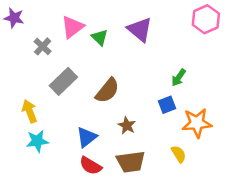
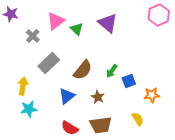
green arrow: (179, 78) -> (112, 71), moved
yellow arrow: (30, 111) -> (23, 86), turned 30
orange star: (197, 123) -> (152, 95), size x0.7
blue triangle: (87, 137) -> (67, 96), moved

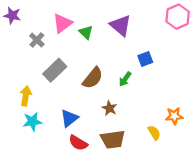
blue square: (129, 81) -> (145, 59), moved
orange star: (152, 95) -> (174, 116), moved
blue triangle: (67, 96) -> (69, 118), moved

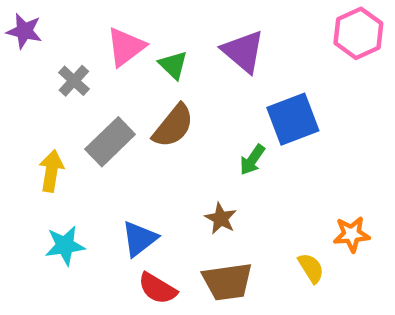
blue square: (145, 59) -> (293, 119), size x1.6
brown semicircle: (93, 78) -> (173, 126), moved
yellow arrow: (26, 96) -> (51, 171), moved

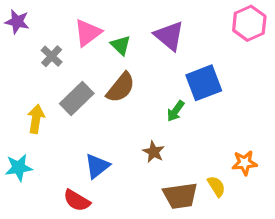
cyan star: (65, 246) -> (19, 168), moved
brown trapezoid: (227, 282) -> (180, 196), moved
red semicircle: (157, 288) -> (77, 200), moved

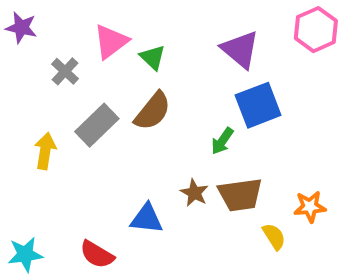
purple triangle: (169, 36) -> (240, 49), moved
blue triangle: (97, 166) -> (147, 219), moved, turned 44
cyan star: (19, 168) -> (25, 254), moved
brown trapezoid: (180, 196) -> (240, 195), moved

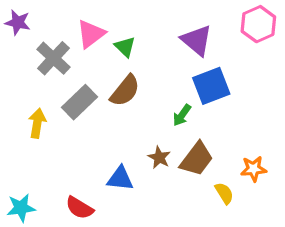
gray cross: (65, 71) -> (53, 58), size x1.5
brown trapezoid: (240, 195) -> (197, 159), turned -45

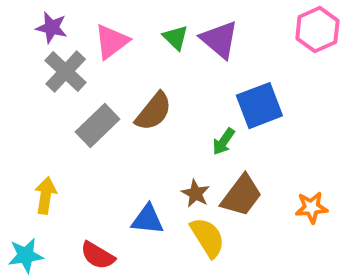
purple star: (18, 22) -> (52, 28), moved
purple triangle: (197, 40) -> (219, 40), moved
green triangle: (125, 47) -> (176, 38), moved
yellow arrow: (37, 123) -> (46, 195), moved
yellow semicircle: (224, 193) -> (208, 237), moved, size x1.5

